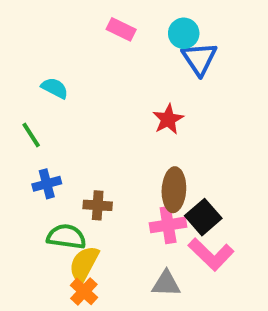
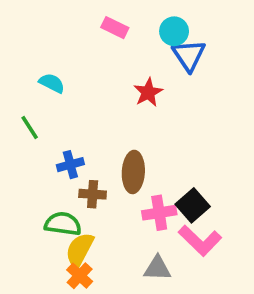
red star: (168, 119) -> (148, 92), moved
blue cross: (47, 184) -> (70, 165), moved
brown ellipse: (174, 190) -> (133, 172), moved

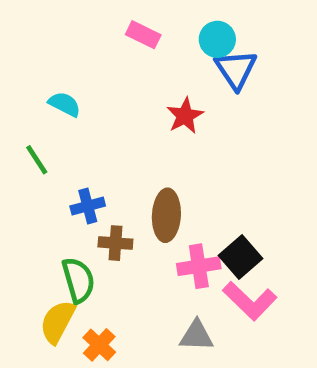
green semicircle: (63, 224) -> (78, 280), turned 66
yellow semicircle: (80, 250) -> (58, 322), moved

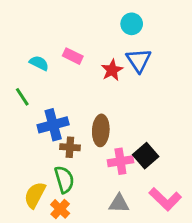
pink rectangle: (143, 35) -> (73, 56), moved
blue triangle: (236, 69) -> (139, 60), moved
blue cross: (88, 206) -> (53, 125), size x1.5
green semicircle: (78, 280) -> (64, 180), moved
pink L-shape: (250, 301) -> (165, 199), moved

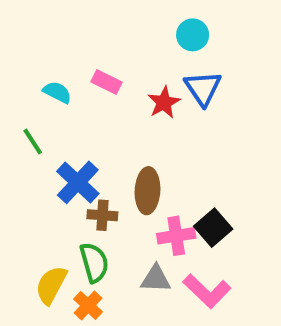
blue cross: (53, 125) -> (78, 182), turned -32
pink L-shape: (165, 199) -> (207, 291), moved
gray triangle: (119, 203) -> (156, 279), moved

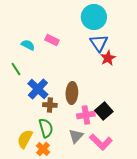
cyan circle: (193, 35) -> (94, 17), size x1.6
red star: (164, 103) -> (108, 58), moved
gray triangle: (156, 279) -> (76, 136), turned -49

